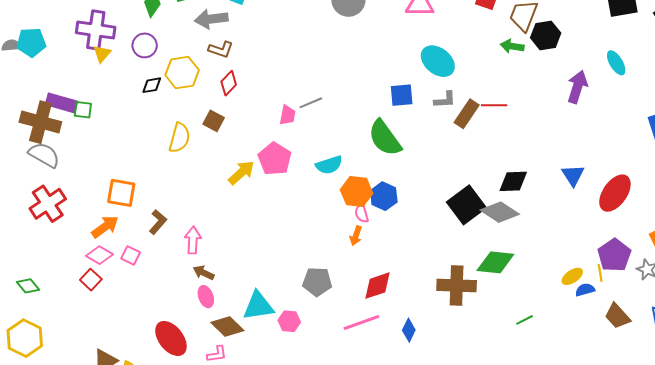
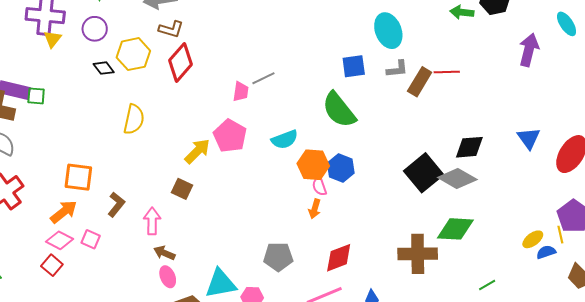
cyan ellipse: (438, 61) -> (388, 31), turned 32
red diamond: (229, 83) -> (180, 62), size x1.5
black diamond: (152, 85) -> (104, 68), turned 65
brown square: (214, 121) -> (182, 189), moved

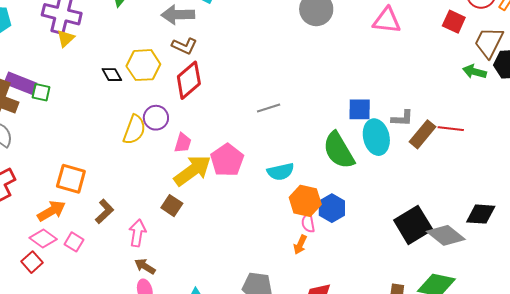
purple circle: (95, 29) -> (156, 118), moved
cyan ellipse: (388, 31) -> (376, 137), moved
pink trapezoid: (241, 92) -> (183, 143), moved
black diamond: (469, 147) -> (481, 214), moved
yellow arrow: (197, 151) -> (193, 170), size x1.4

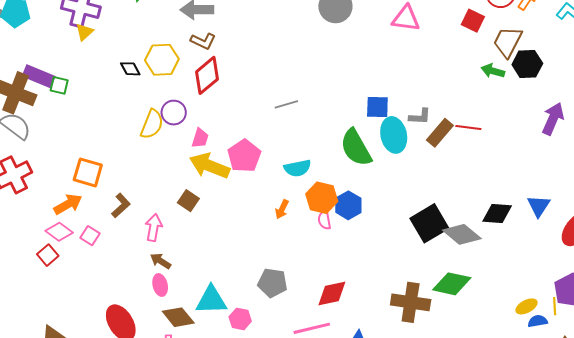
yellow arrow: (193, 170) -> (209, 166), turned -123
orange arrow: (300, 245) -> (282, 209), moved

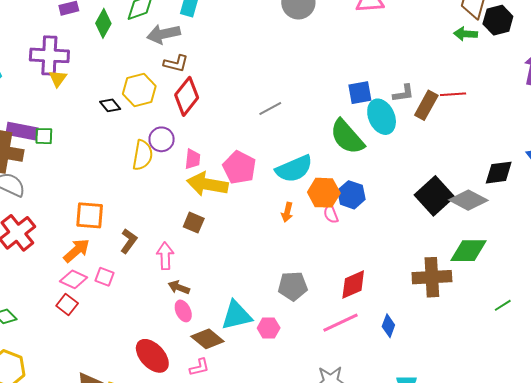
cyan semicircle: (298, 168) -> (294, 169), size x1.4

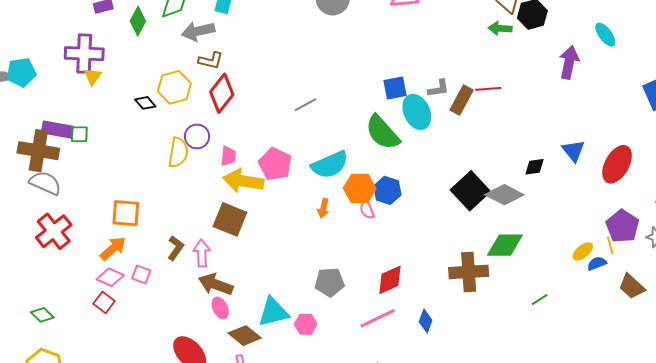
black diamond: (499, 173) -> (534, 167), size x0.7
brown square: (194, 223) -> (230, 219), size x1.6
brown L-shape: (129, 241) -> (176, 248), moved
brown arrow: (179, 287) -> (216, 284), size x1.6

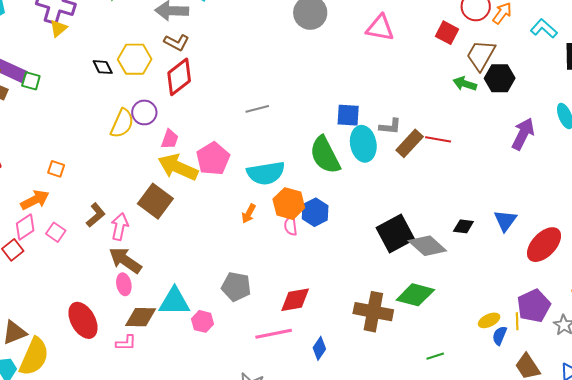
orange square: (126, 213) -> (56, 169), size x0.6
blue semicircle: (597, 263) -> (500, 336), turned -60
pink diamond: (110, 277) -> (25, 227), turned -72
brown diamond: (245, 336) -> (141, 317), turned -52

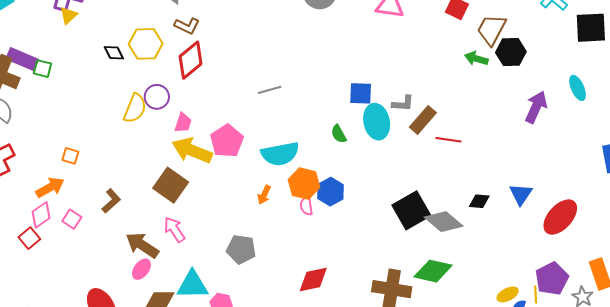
red line: (438, 139) -> (448, 140), moved
green semicircle: (325, 155) -> (339, 134), size x0.5
pink arrow: (120, 227) -> (174, 229), moved, turned -44
pink ellipse: (124, 284) -> (141, 269), turned 50
gray pentagon: (236, 287) -> (241, 249), moved

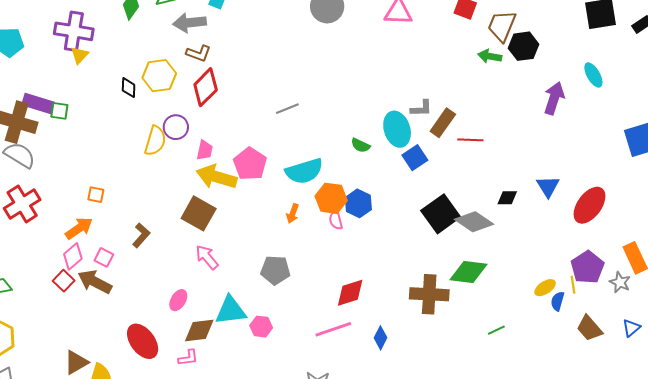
black diamond: (114, 53) -> (129, 88), turned 35
blue square: (361, 93) -> (415, 158), moved, turned -30
green semicircle: (339, 134) -> (361, 145), turned -30
brown arrow: (142, 245) -> (95, 282), moved

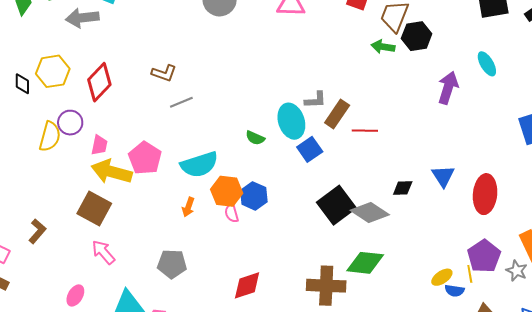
brown L-shape: (199, 53) -> (164, 73), moved
red ellipse: (590, 205) -> (485, 194), turned -30
blue semicircle: (558, 301) -> (455, 291), turned -96

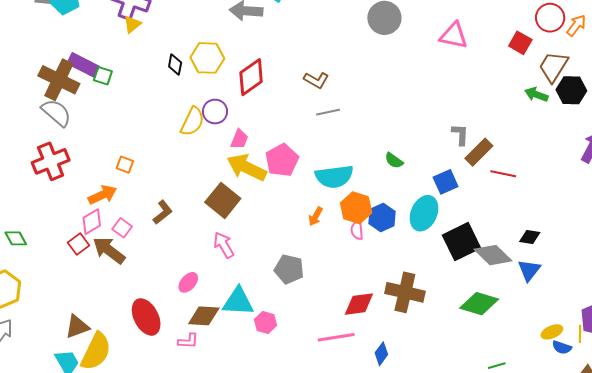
gray L-shape: (315, 100) -> (460, 134), turned -95
cyan ellipse: (291, 121) -> (424, 213), moved, turned 32
blue triangle: (443, 176) -> (529, 270), moved
brown cross: (326, 286) -> (405, 292), moved

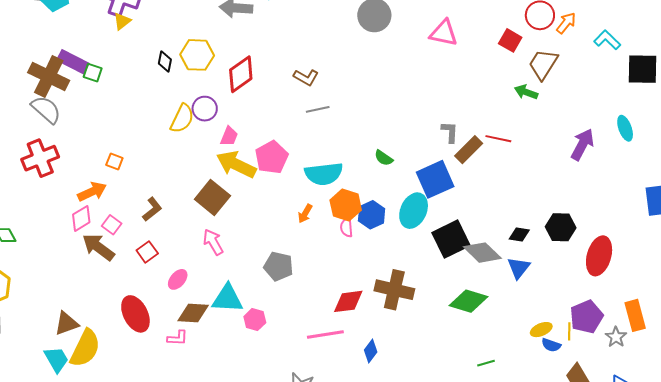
black hexagon: (571, 90) -> (561, 227), moved
red line: (503, 174) -> (498, 139), moved
blue square: (446, 182) -> (435, 179), size x1.5
red square: (78, 244) -> (147, 252), moved

